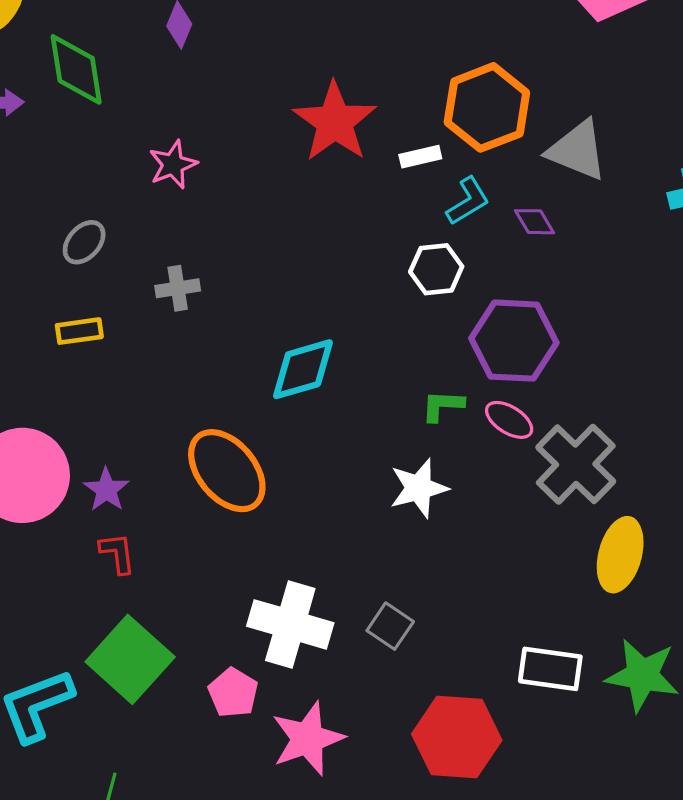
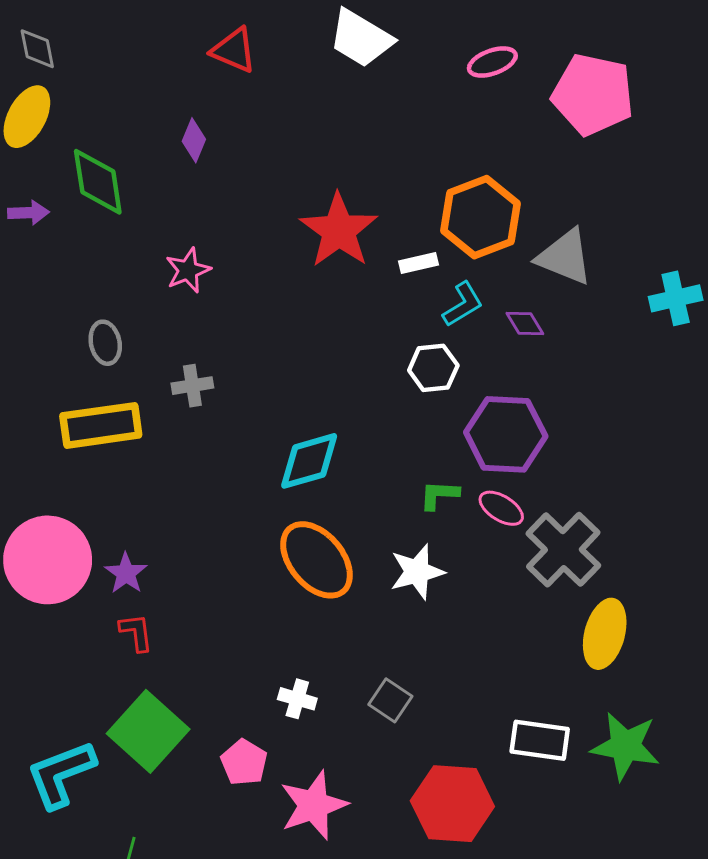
gray ellipse: (84, 242) -> (105, 343), turned -54
yellow rectangle: (79, 331) -> (101, 425), size x1.8
orange ellipse: (227, 471) -> (317, 560), moved
white cross: (290, 624) -> (297, 699), size x0.5

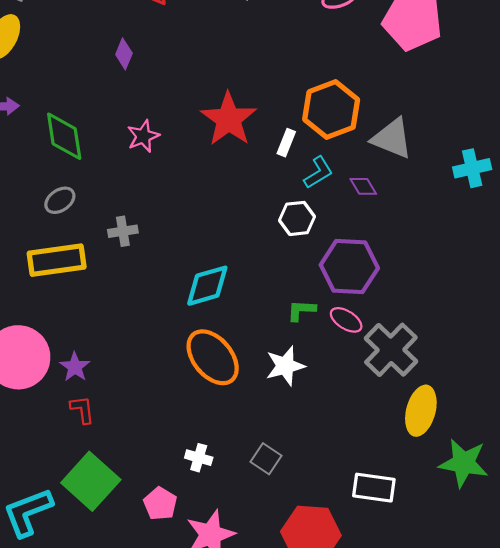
green diamond: (98, 182) -> (64, 136), moved
white rectangle: (418, 263) -> (286, 143), turned -55
pink star: (188, 270) -> (143, 136), moved
gray ellipse: (105, 343) -> (60, 200), turned 68
green star: (625, 746) -> (464, 463), moved

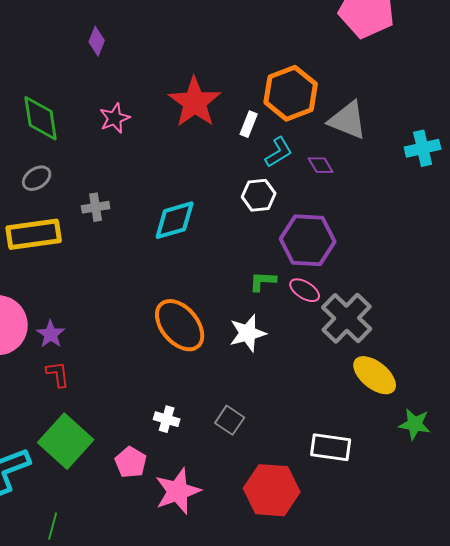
cyan diamond: (207, 286) -> (175, 220), moved
yellow ellipse: (421, 411) -> (375, 375), turned -66
green star: (464, 463) -> (415, 424), size x0.7

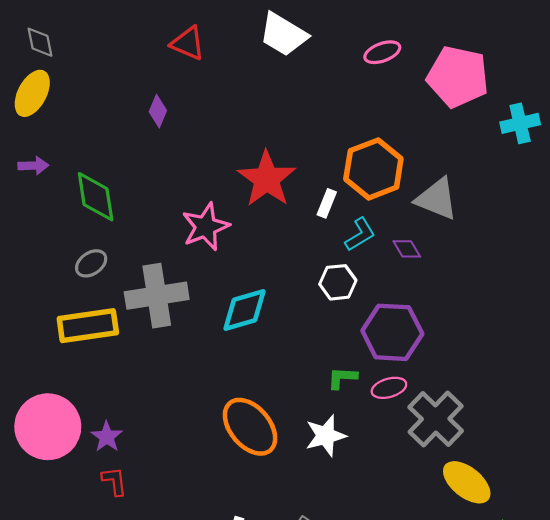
pink star: (115, 118) -> (206, 227), moved, size x1.4
cyan cross: (423, 148) -> (520, 123), moved
gray cross: (96, 207) -> (157, 296), size x2.0
pink ellipse: (305, 290) -> (389, 388), turned -48

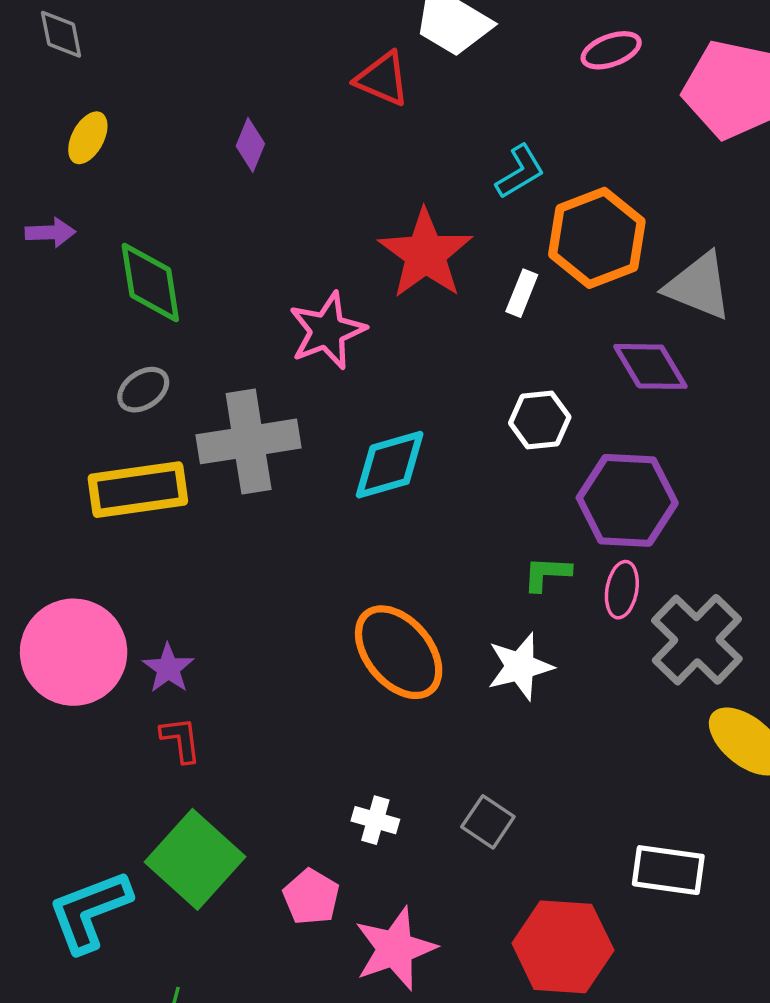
red triangle: (188, 43) -> (383, 79), moved
yellow ellipse: (32, 93) -> (88, 138), moved, size x0.7
cyan L-shape: (360, 234) -> (520, 172), moved
purple diamond: (407, 249) -> (650, 366), size x1.6
pink ellipse: (389, 388) -> (622, 590), turned -64

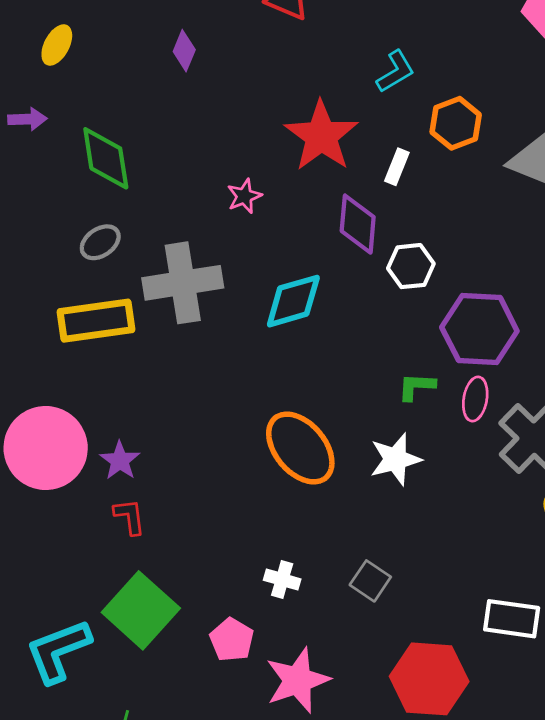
orange hexagon: (597, 238) -> (456, 123), size x0.7
pink star: (327, 331) -> (244, 196), size x0.6
purple diamond: (650, 366) -> (358, 224), moved, turned 36

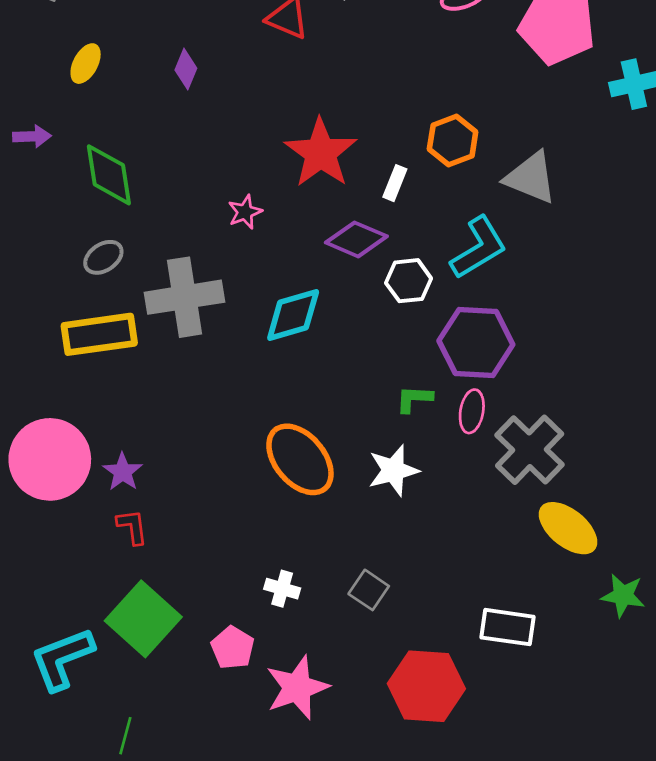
yellow ellipse: (57, 45) -> (86, 64), moved
cyan L-shape: (395, 72) -> (479, 248), moved, size x1.5
purple diamond: (358, 224) -> (356, 239), turned -72

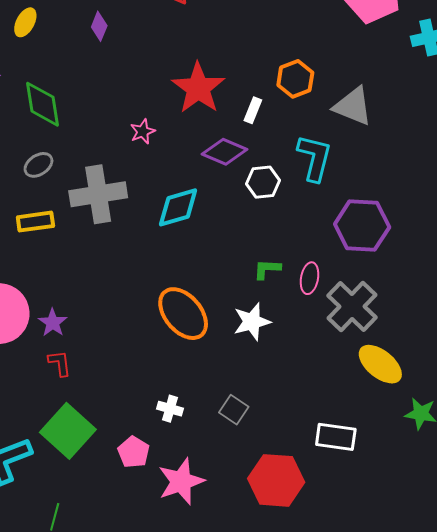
cyan L-shape: (479, 248) -> (315, 158), turned -45
yellow rectangle: (99, 334) -> (35, 222), size x0.7
purple hexagon: (476, 343) -> (362, 226), moved

